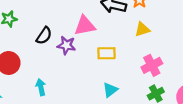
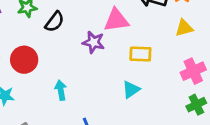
black semicircle: (44, 36) -> (55, 22), moved
cyan triangle: (110, 90) -> (131, 90), moved

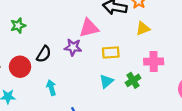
black semicircle: (55, 22) -> (44, 54), moved
pink cross: (193, 71) -> (154, 61), turned 30
green cross: (196, 105) -> (133, 80), moved

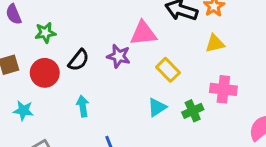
green star: (18, 26) -> (45, 33), moved
yellow rectangle: (111, 53) -> (168, 70), turned 42

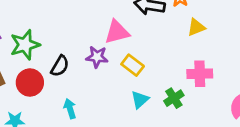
green star: (45, 33) -> (25, 45), size x1.5
yellow triangle: (215, 43) -> (196, 27), moved
yellow rectangle: (168, 70) -> (133, 65), moved

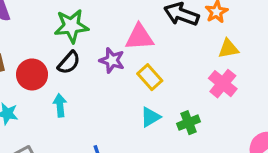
green star: (25, 45) -> (71, 26), moved
pink cross: (200, 74) -> (223, 84), moved, turned 30
cyan arrow: (70, 109) -> (60, 105), moved

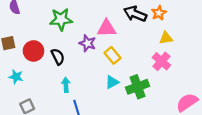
black semicircle: (69, 63) -> (58, 57), moved, turned -70
cyan arrow: (60, 105) -> (66, 85), moved
green cross: (188, 123) -> (138, 87), size x1.5

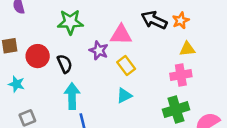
pink cross: (161, 61) -> (181, 75), turned 36
cyan arrow: (66, 85) -> (72, 96), size x1.5
green cross: (138, 87) -> (176, 110), moved

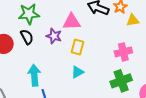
yellow triangle: (187, 49) -> (133, 20), moved
black semicircle: (65, 64) -> (27, 37), moved
yellow rectangle: (126, 66) -> (78, 47), turned 56

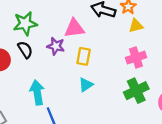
yellow triangle: (133, 20) -> (136, 26), moved

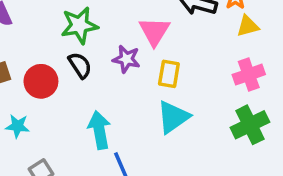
pink triangle: (74, 28) -> (154, 31), turned -50
cyan triangle: (86, 85) -> (173, 117), size x1.5

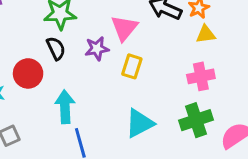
purple star: (126, 59) -> (97, 49), turned -30
red circle: (41, 81) -> (28, 73), moved
cyan triangle: (173, 117) -> (140, 123), moved

